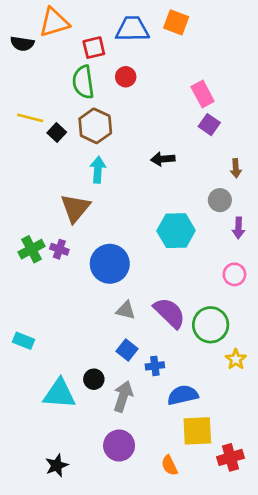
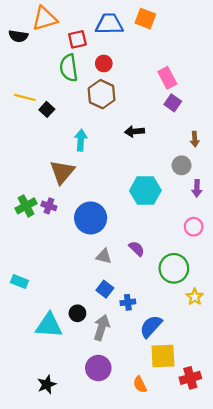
brown hexagon: (95, 126) -> (102, 94), moved
purple semicircle: (169, 313) -> (137, 249), moved, size x0.6
blue semicircle: (183, 395) -> (151, 326), turned -35

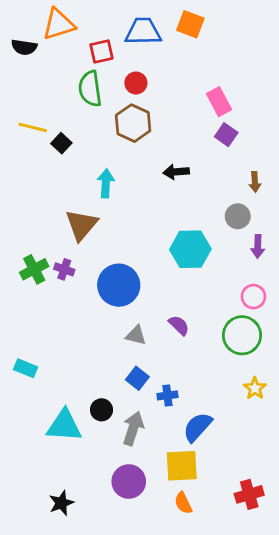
green circle: (174, 268) -> (242, 335), moved
yellow square: (163, 356) -> (182, 466), moved

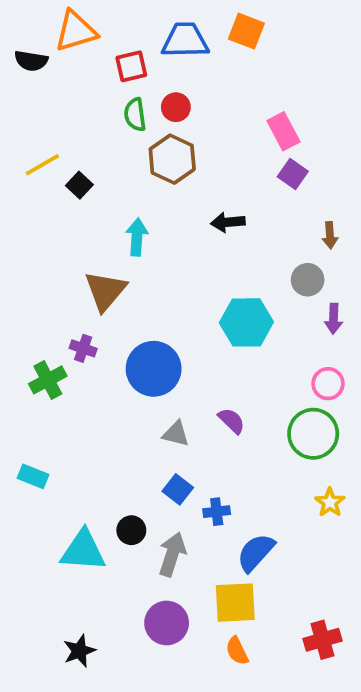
green semicircle: (90, 89) -> (135, 115), moved, size x0.7
yellow line: (33, 127) -> (42, 165), turned -44
green cross: (34, 269) -> (48, 380), moved

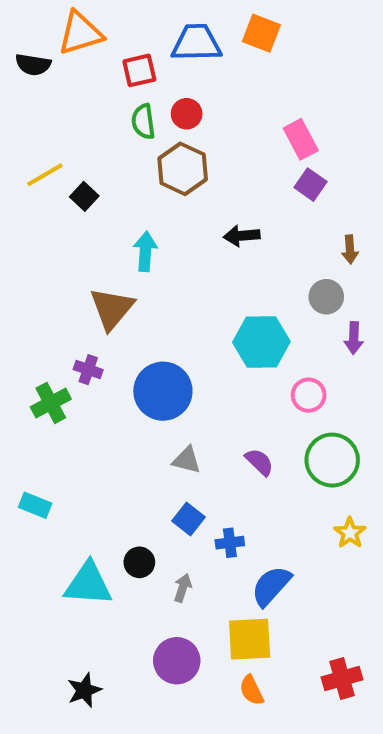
pink circle: (328, 384) -> (309, 395), moved
purple semicircle: (232, 421) -> (259, 462), moved
gray arrow: (172, 554) -> (183, 588), size x0.6

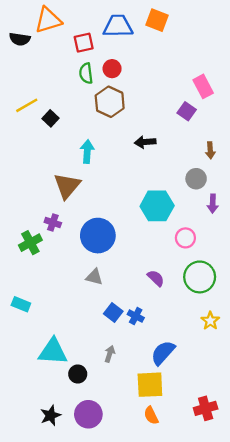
pink rectangle: (301, 139) -> (203, 86), moved
gray triangle: (187, 460) -> (94, 277), moved
blue cross: (230, 543) -> (136, 316), moved, turned 35
black circle: (139, 562) -> (78, 374), moved
purple circle: (177, 661) -> (88, 414), moved

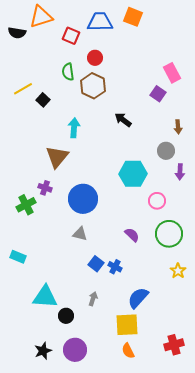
red square: (84, 43) -> (71, 36), turned 36
green semicircle: (86, 73) -> (68, 72), moved
black arrow: (145, 142) -> (123, 120), turned 42

